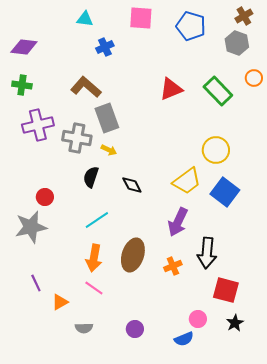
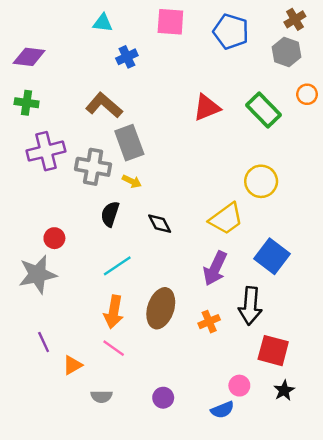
blue square: (225, 192) -> (272, 256), moved

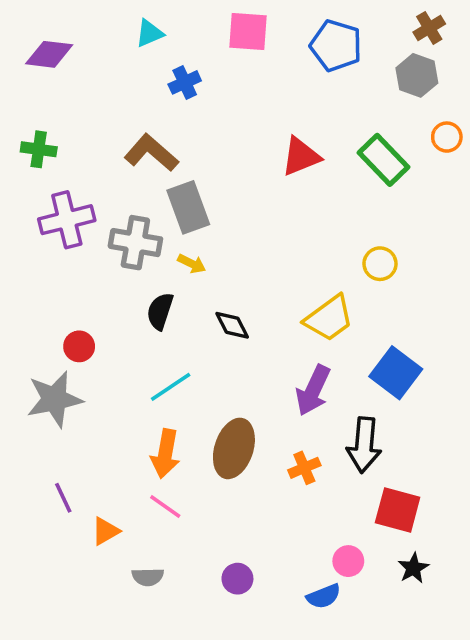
cyan triangle: (103, 23) -> (149, 33), turned -30
purple diamond: (29, 57) -> (49, 54), moved
yellow circle: (261, 181) -> (380, 264), size x0.7

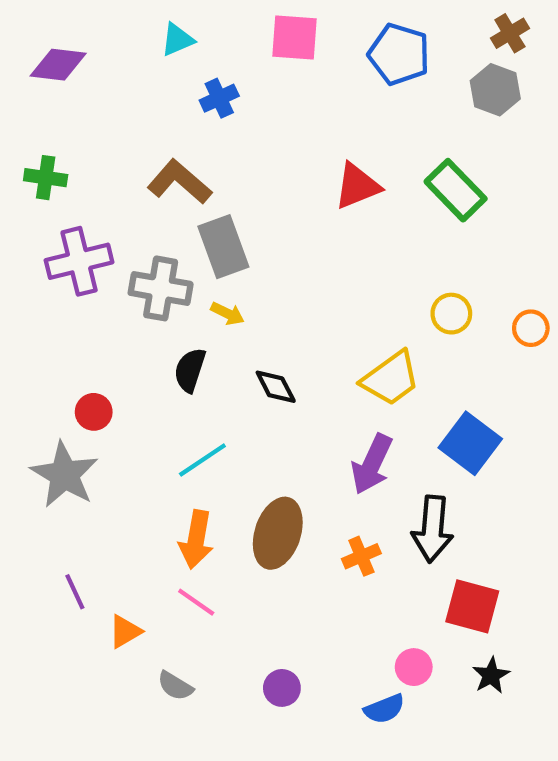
orange circle: (447, 137) -> (531, 328), moved
gray star: (54, 399) -> (64, 475), turned -30
gray semicircle: (148, 577) -> (175, 686), turned 32

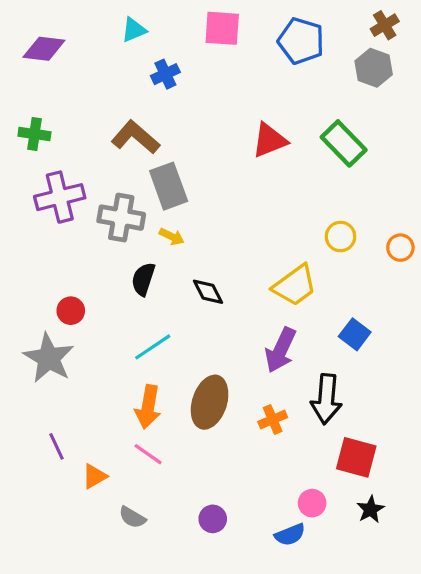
blue square: (470, 443) -> (355, 334), size x0.7

